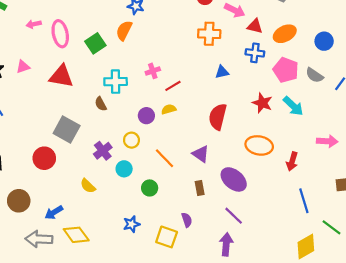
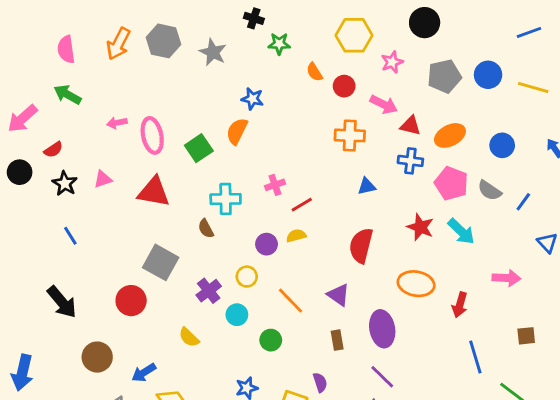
purple ellipse: (234, 179) -> (382, 329), turned 40

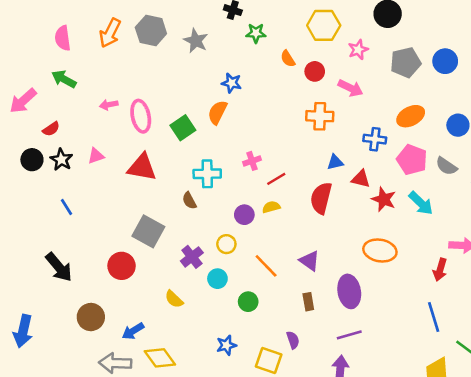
red triangle: (410, 126) -> (361, 179), moved
black circle: (20, 172) -> (32, 160), moved
red semicircle: (361, 246) -> (321, 198), moved
red arrow: (460, 305) -> (440, 270), moved
purple line: (382, 377) -> (349, 335), turned -60

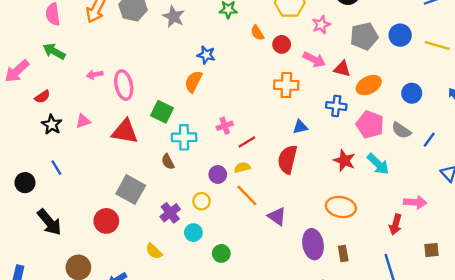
green square: (183, 128) -> (162, 112), moved, turned -30
black circle: (32, 160) -> (25, 183), moved
red triangle: (361, 179) -> (342, 69), moved
orange line: (266, 266) -> (247, 195), moved
brown rectangle: (308, 302) -> (343, 253), moved

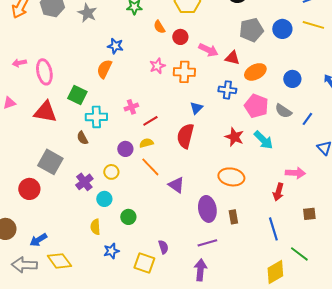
pink star: (321, 25) -> (157, 66), moved
yellow line: (437, 46) -> (313, 25), moved
blue triangle: (300, 127) -> (196, 108), turned -32
yellow semicircle: (154, 251) -> (95, 227), moved, turned 42

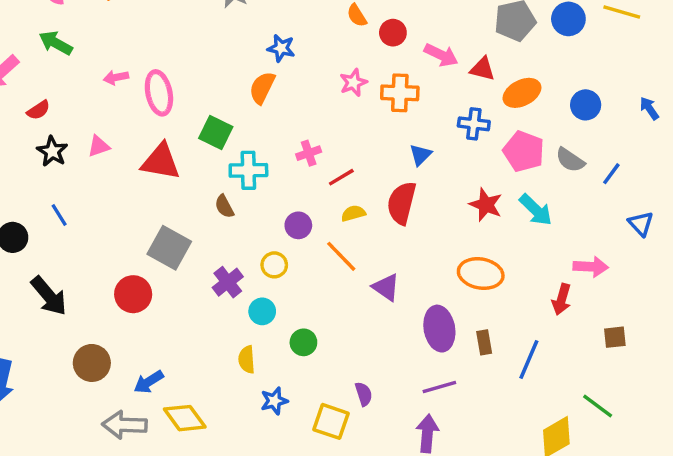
yellow semicircle: (146, 143) -> (353, 213), moved
blue line: (273, 229) -> (529, 360), moved, turned 40

